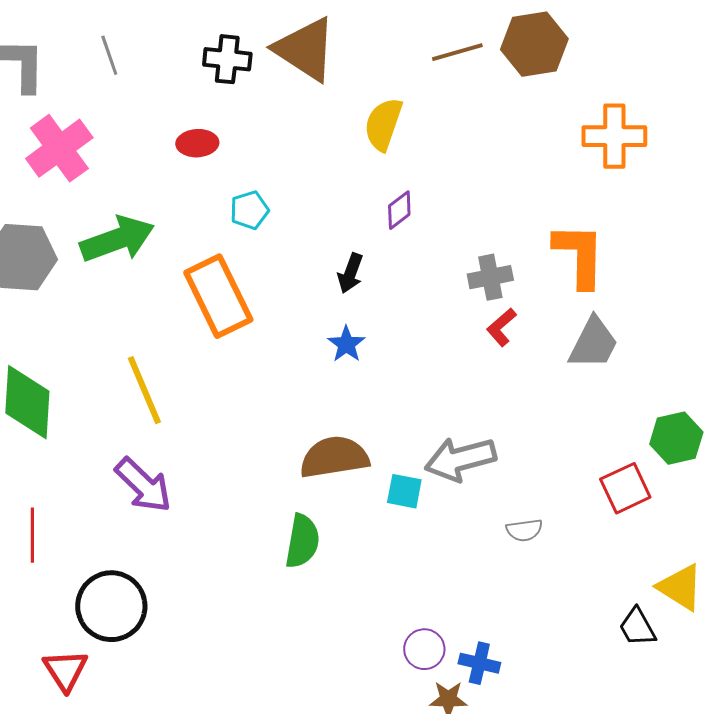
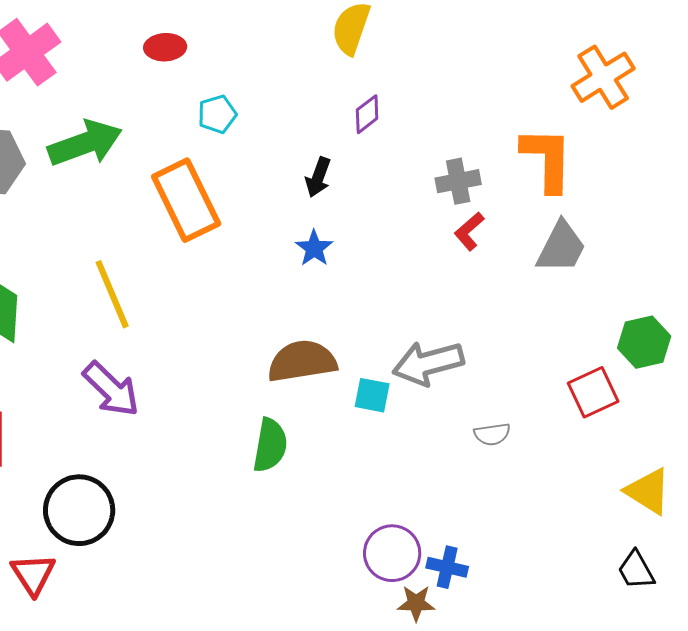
orange cross: (614, 136) -> (603, 77), moved, turned -32
black trapezoid: (637, 627) -> (636, 570), moved
purple circle: (424, 649) -> (392, 553), size x1.4

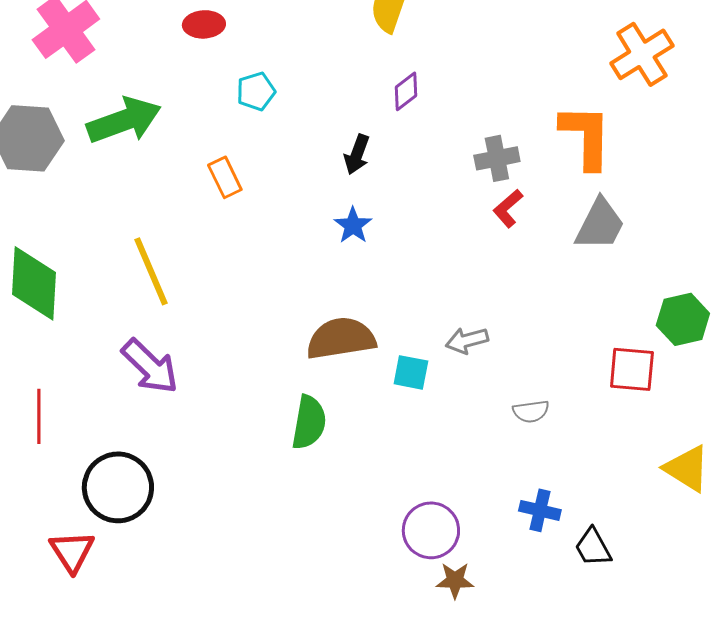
orange rectangle: (186, 200) -> (225, 177), size x0.5
gray arrow: (428, 363) -> (467, 340), size x0.6
red square: (593, 392) -> (632, 369), turned 30
blue cross: (447, 567) -> (540, 510), moved
black trapezoid: (636, 570) -> (593, 547), moved

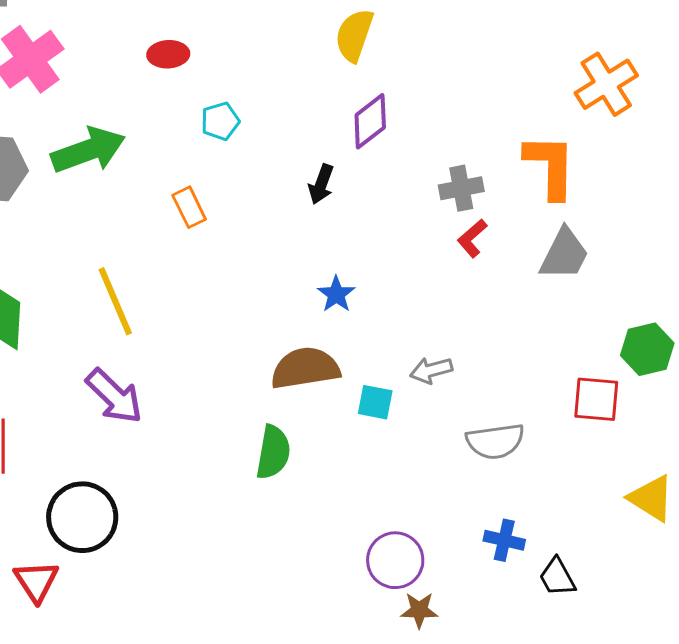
purple diamond: (406, 91) -> (370, 121), size x1.4
blue star: (353, 225) -> (336, 294), moved
gray semicircle: (531, 411) -> (495, 441), size x1.6

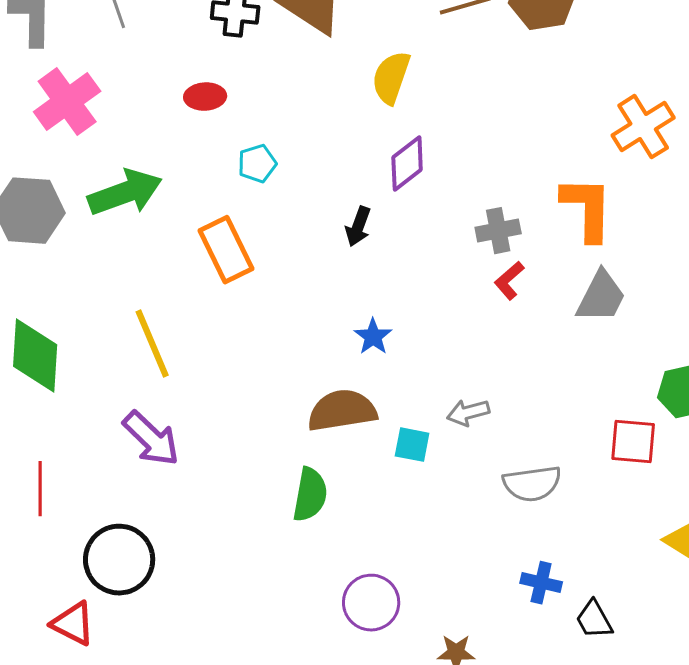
orange rectangle: (189, 207) -> (226, 250), size x1.6
purple circle: (395, 560) -> (371, 603), moved
red triangle: (36, 581) -> (73, 624), turned -30

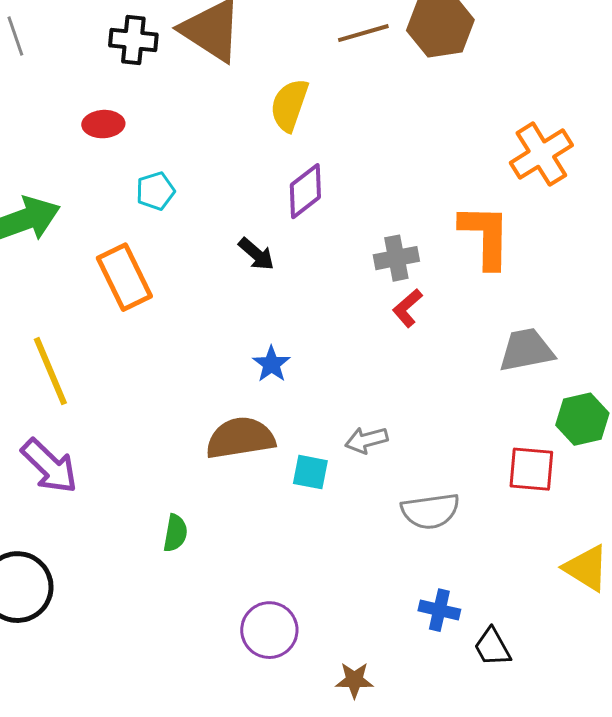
black arrow: (358, 227) -> (256, 254), turned -69
gray trapezoid: (601, 297) -> (526, 350), moved, turned -128
green semicircle: (310, 495) -> (175, 533), moved, size x0.7

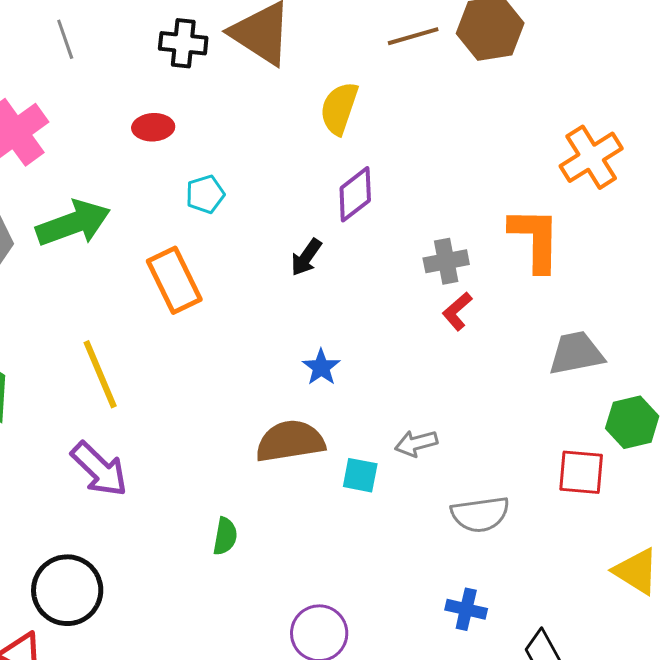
black arrow: (256, 254) -> (306, 257), turned 84
blue cross: (439, 610) -> (466, 609), moved

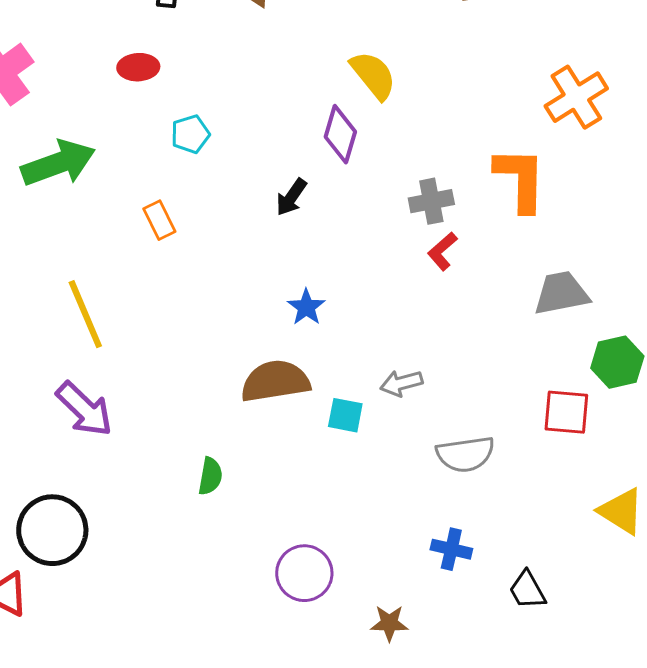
yellow semicircle: (339, 108) -> (373, 75), moved, turned 122
purple diamond: (355, 194) -> (340, 134), turned -36
orange rectangle: (174, 280) -> (159, 220), size x0.6

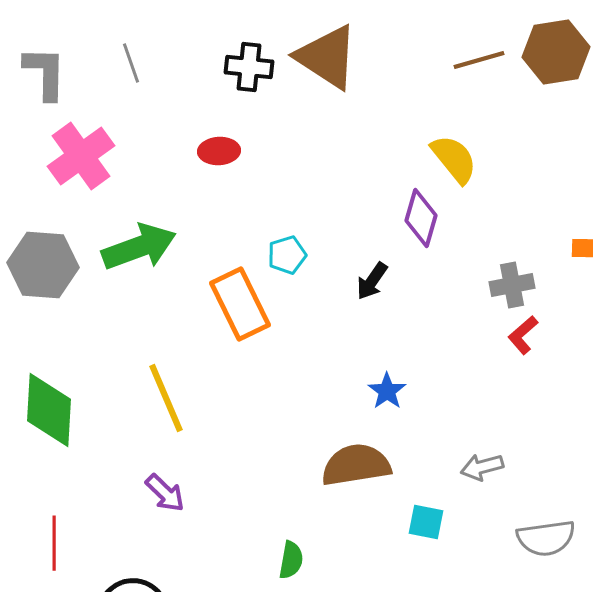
cyan pentagon: (190, 134) -> (287, 255), moved
orange rectangle: (159, 220) -> (240, 304), size x1.8
purple arrow: (84, 409) -> (165, 493), size x0.7
cyan square: (345, 415) -> (426, 522), moved

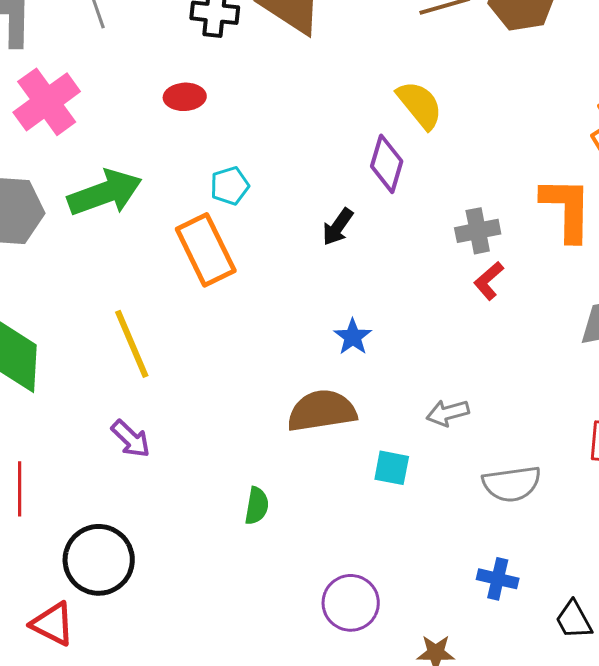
cyan pentagon: (287, 255) -> (230, 186), moved

